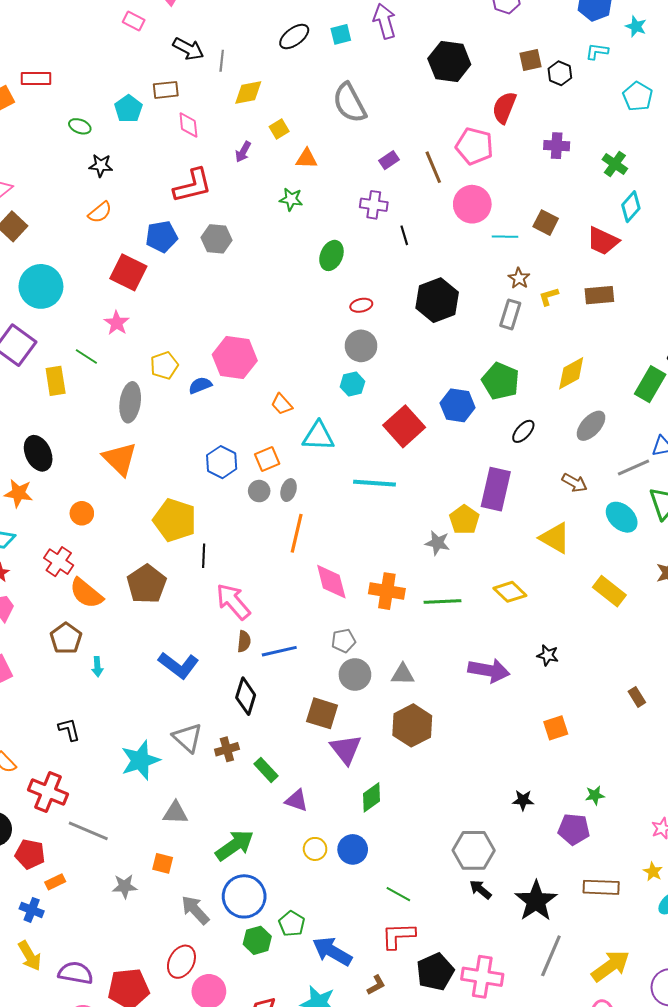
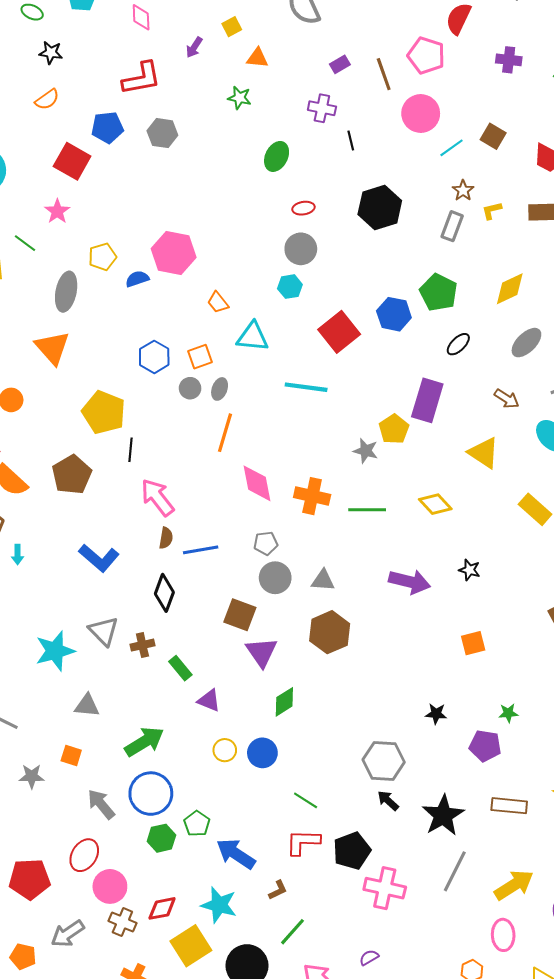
cyan line: (505, 237) -> (452, 148), turned -40
black pentagon: (435, 972) -> (352, 851), moved

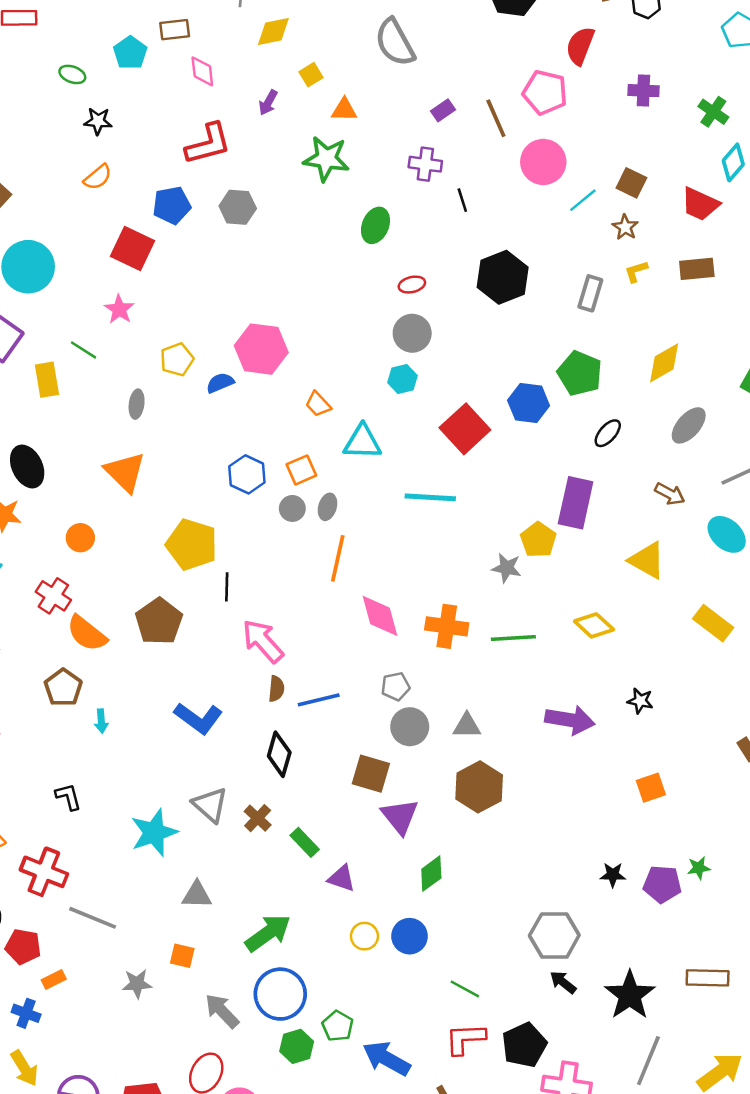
green star: (239, 98) -> (326, 159), size x1.6
brown star: (463, 190) -> (625, 227), moved
gray ellipse: (66, 292) -> (137, 404), size x0.6
brown cross: (142, 645) -> (258, 818), turned -30
purple pentagon: (485, 746) -> (662, 884), moved

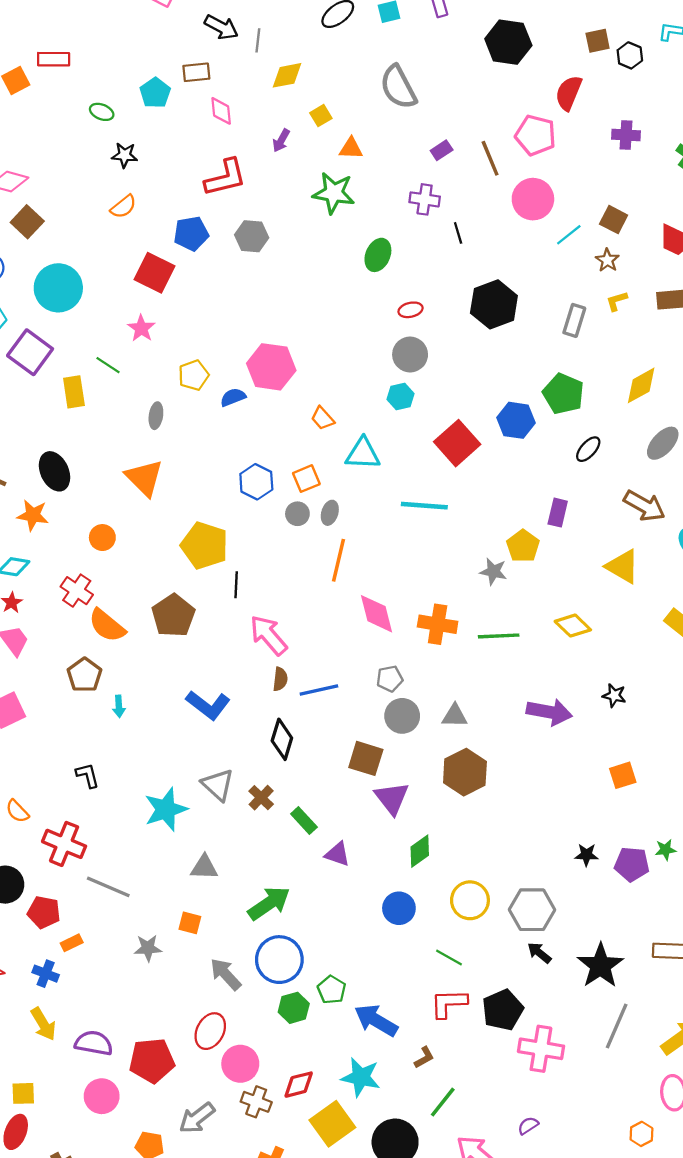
brown arrow: (670, 494) -> (644, 506), size x1.5
purple rectangle: (576, 503) -> (558, 513), size x0.6
yellow circle: (364, 936) -> (470, 900), moved, size x1.5

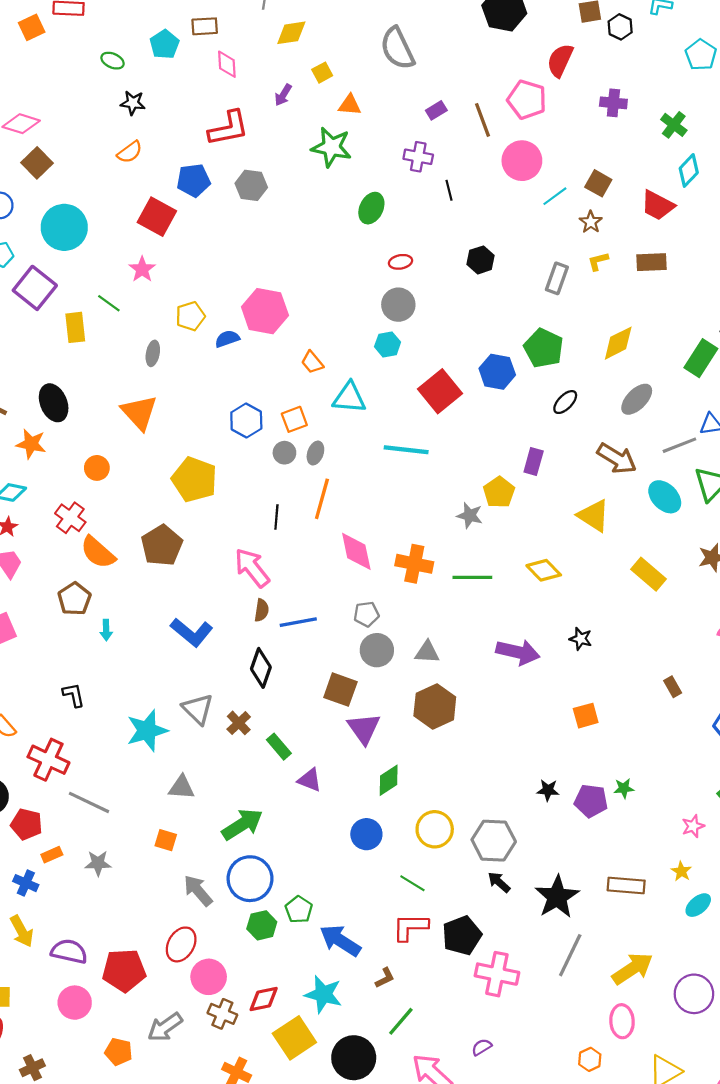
black hexagon: (494, 304) -> (481, 260), size x0.6
black line: (236, 585) -> (276, 517), moved
gray star: (148, 948) -> (98, 863), moved

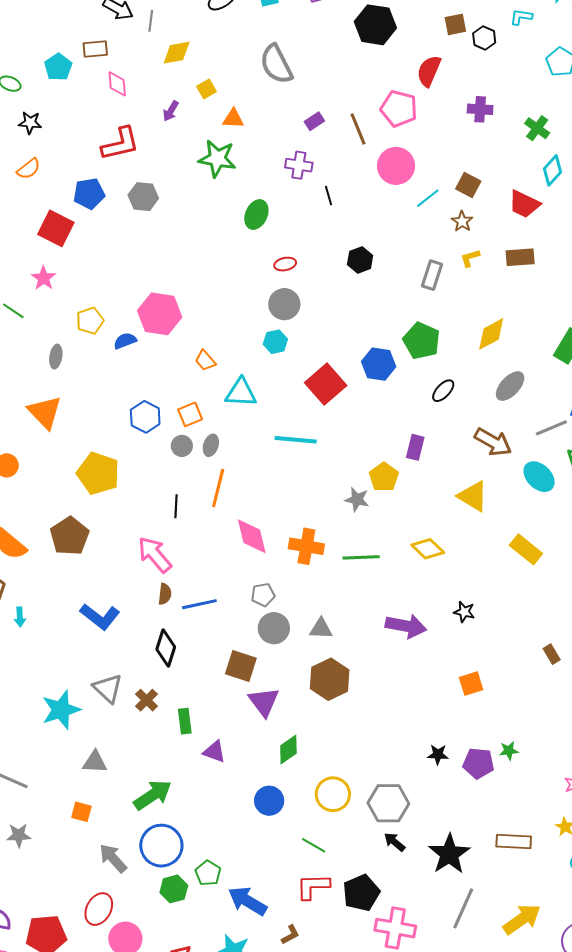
green rectangle: (279, 747) -> (185, 721), turned 35

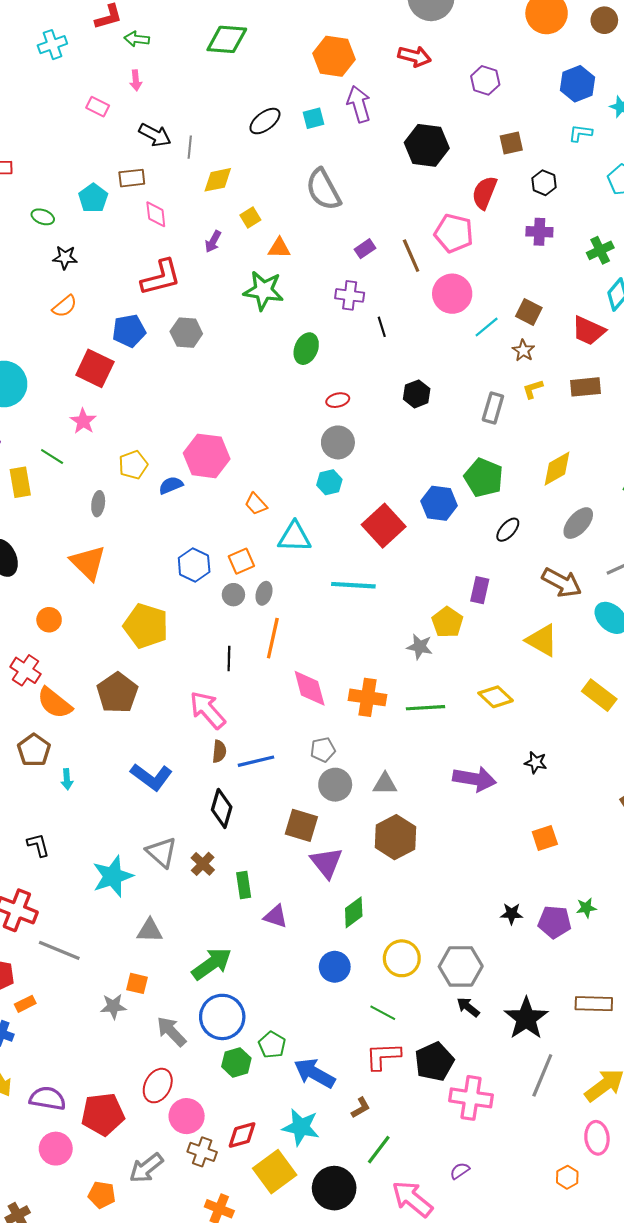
black hexagon: (484, 38) -> (544, 183), moved
green cross: (537, 128) -> (600, 250), turned 30
gray star: (19, 835) -> (113, 1006), moved

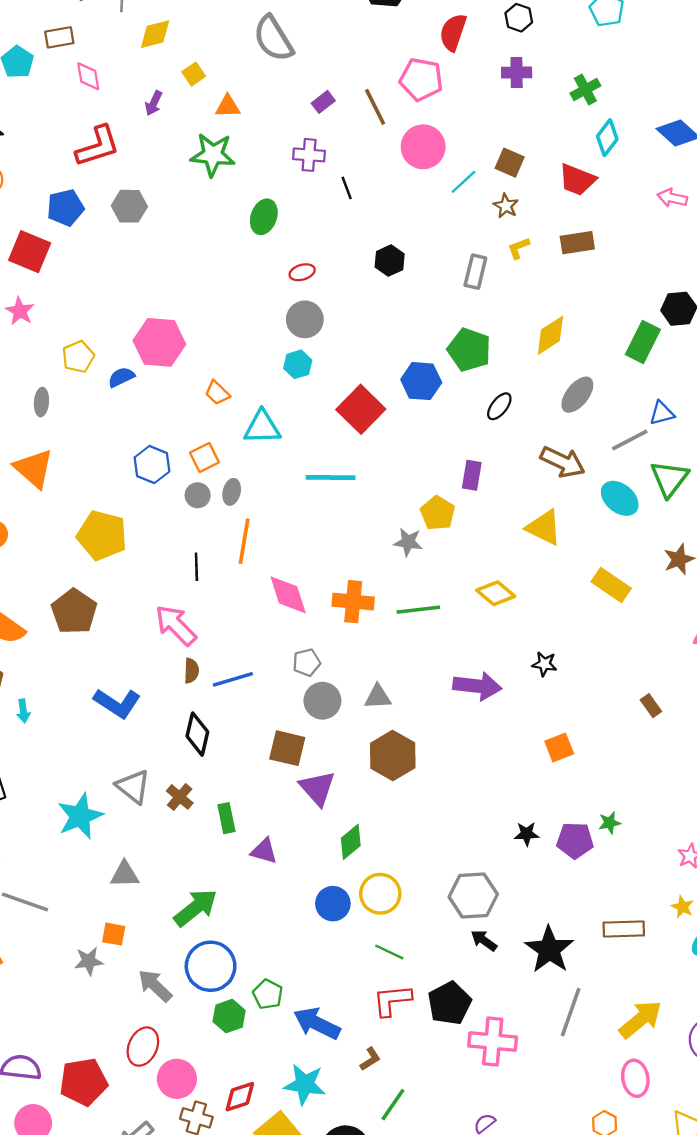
yellow circle: (402, 958) -> (380, 894), moved

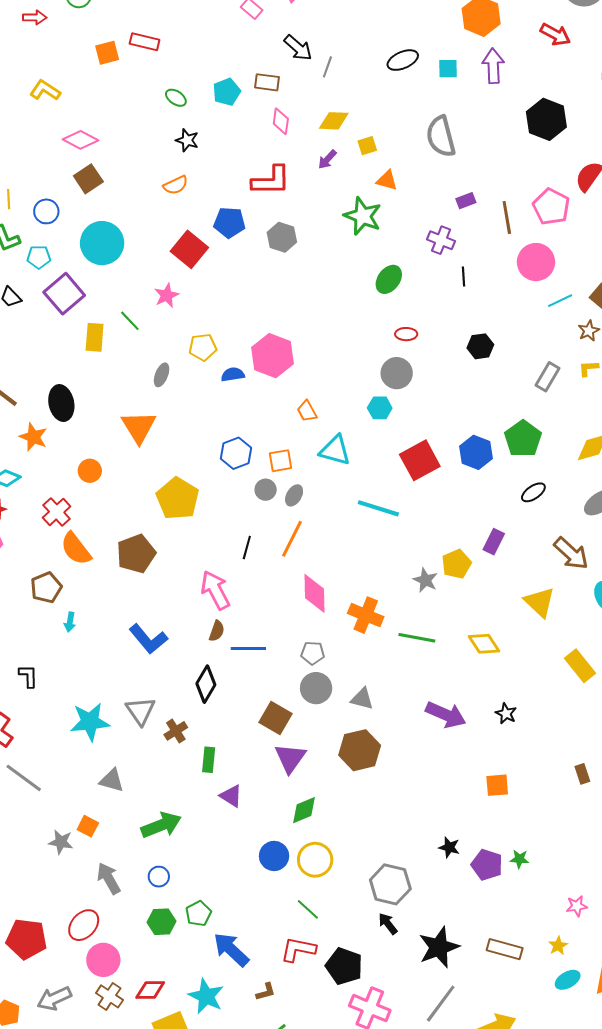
yellow diamond: (155, 34) -> (334, 121), moved
blue circle: (211, 966) -> (159, 877), size x0.5
black pentagon: (450, 1003) -> (344, 966), turned 30

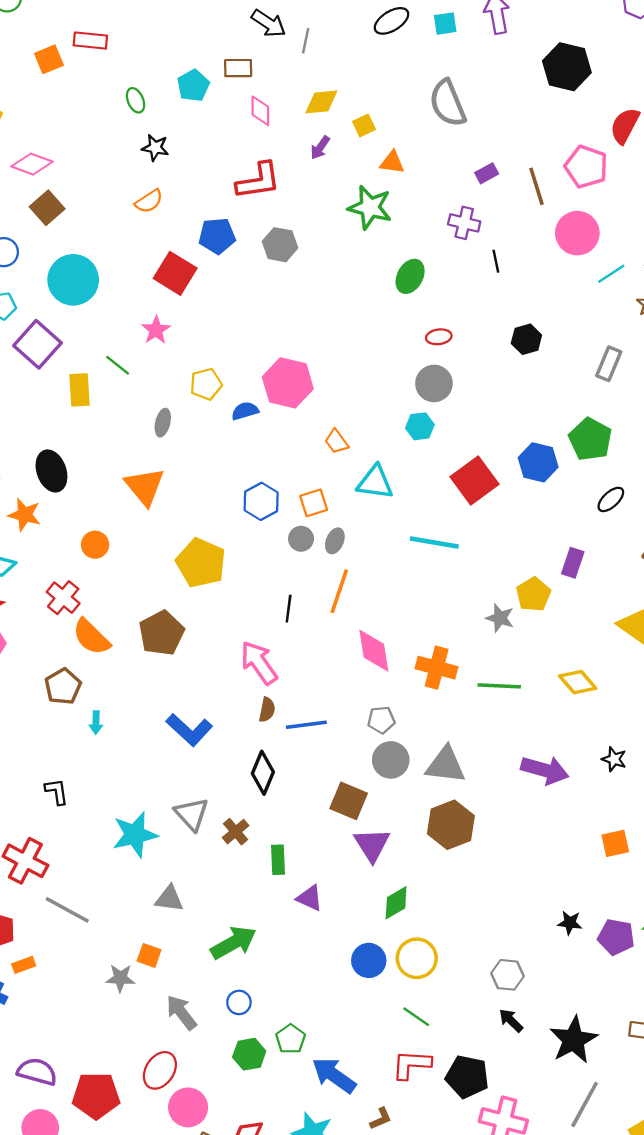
green ellipse: (176, 98) -> (136, 100), turned 40
gray triangle: (362, 699) -> (446, 765), size x1.5
gray hexagon: (390, 884) -> (507, 975), size x0.7

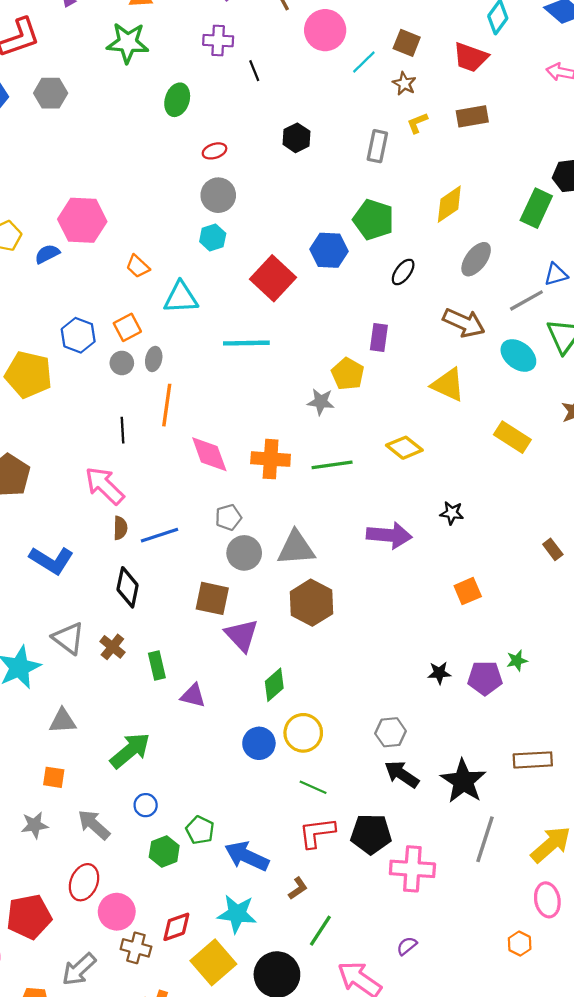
yellow pentagon: (201, 563) -> (28, 375), moved
gray star: (120, 978) -> (35, 825), moved
black arrow: (511, 1021) -> (402, 774), size x1.4

